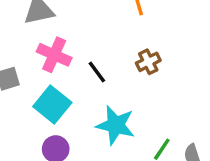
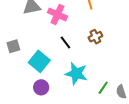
pink cross: (54, 55) -> (58, 14), moved

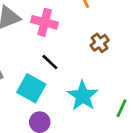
black line: (65, 42) -> (50, 62), moved
cyan star: (76, 74) -> (83, 96), turned 30

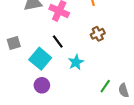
cyan star: (83, 96) -> (76, 62), moved, size x0.7

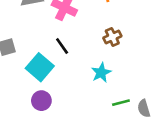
cyan star: (76, 62) -> (101, 73), moved
green line: (105, 86) -> (121, 103), turned 40

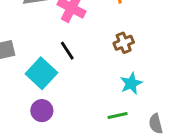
cyan star: (101, 73) -> (131, 83), moved
green line: (121, 103) -> (118, 116), moved

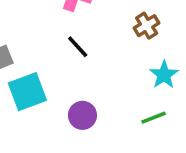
cyan square: (41, 73) -> (27, 92), moved, turned 36
purple circle: (42, 111) -> (82, 115), moved

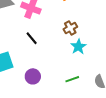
cyan star: (164, 75) -> (78, 47), moved

